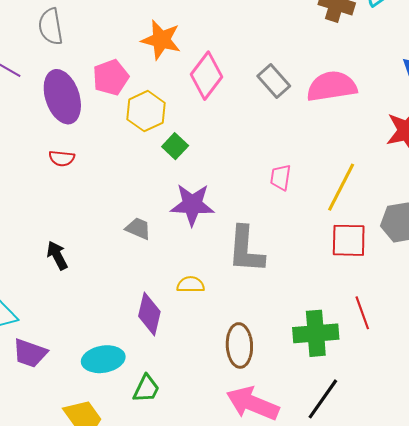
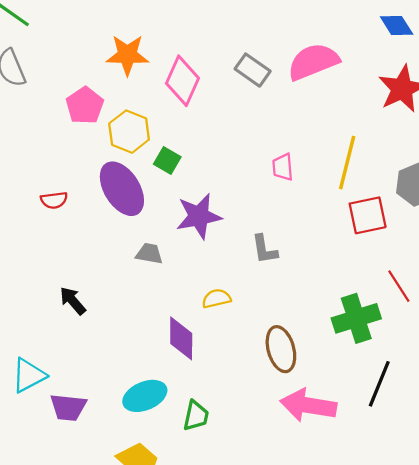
purple ellipse: (62, 97) -> (122, 189), moved
gray L-shape: (246, 250) -> (265, 249), size x0.6

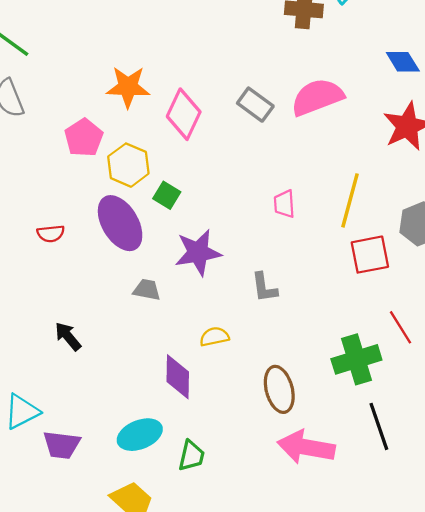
black line: (379, 384) -> (379, 426), turned -42

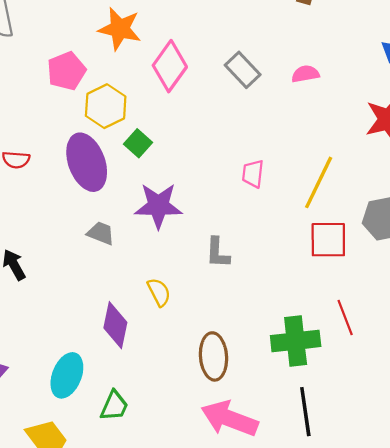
pink semicircle: (317, 97) -> (305, 74), size x0.5
yellow semicircle: (214, 337) -> (159, 292), turned 64
cyan ellipse: (140, 435) -> (67, 375), turned -57

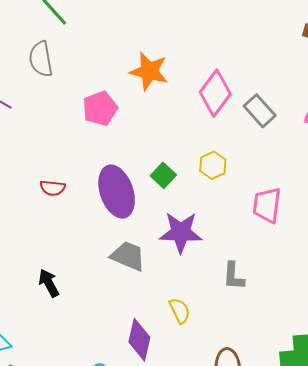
pink diamond: (170, 66) -> (215, 93), moved
yellow hexagon: (106, 106) -> (213, 165), moved, size x0.7
pink trapezoid: (253, 174) -> (267, 205), size x1.4
gray trapezoid: (101, 233) -> (128, 256), size x1.4

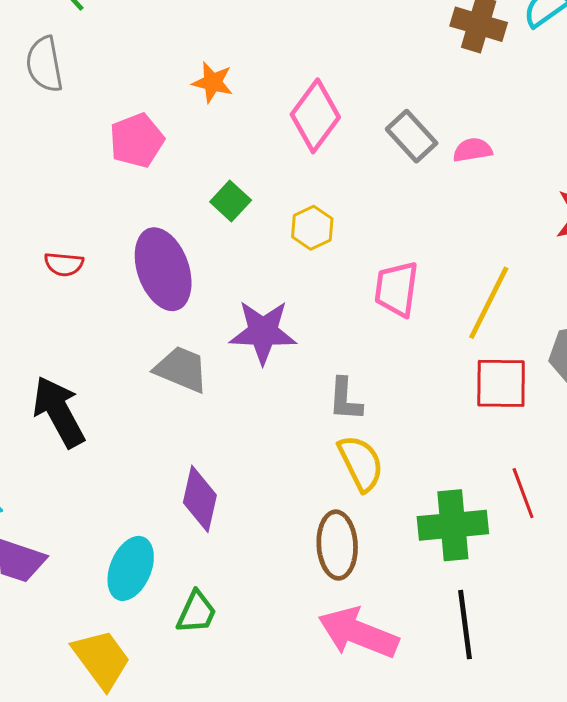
orange star: (149, 71) -> (213, 82), size x0.7
gray rectangle: (260, 111) -> (412, 136), moved
green square: (163, 175) -> (231, 201), moved
black arrow: (49, 283) -> (59, 412), size x1.6
yellow semicircle: (180, 311) -> (361, 463), moved, size x1.4

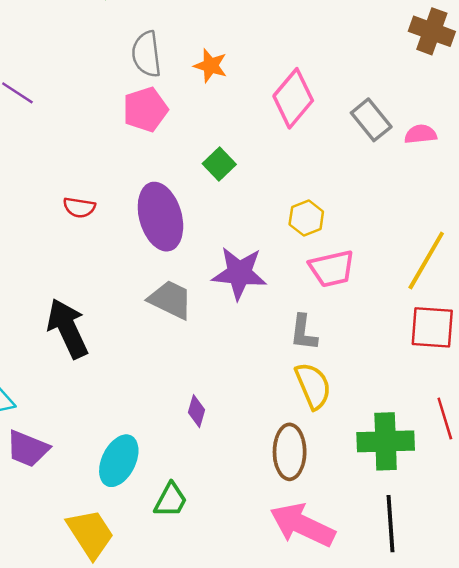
gray semicircle: (44, 64) -> (146, 54), moved
yellow hexagon: (312, 228) -> (306, 218), moved
pink trapezoid: (397, 289) -> (332, 269), moved, turned -114
purple diamond: (200, 499) -> (197, 411), moved, size x0.6

